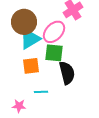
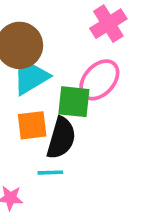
pink ellipse: (54, 32) -> (99, 80), moved
black semicircle: (67, 73) -> (61, 138), moved, turned 30

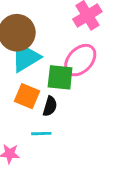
orange square: (32, 125) -> (27, 96), turned 30
black semicircle: (61, 138) -> (50, 106), size x0.6

